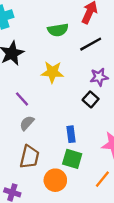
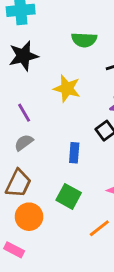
blue rectangle: (71, 134) -> (74, 153), moved
orange circle: (55, 180) -> (29, 217), moved

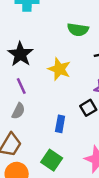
black star: (23, 56) -> (20, 54), moved, turned -30
gray semicircle: (24, 143) -> (18, 111), turned 147

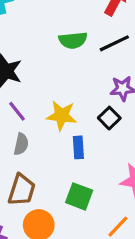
green semicircle: (78, 30) -> (73, 40), moved
yellow star: (59, 69) -> (62, 116), moved

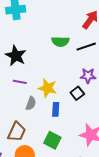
purple line: (17, 111) -> (20, 82), turned -48
gray semicircle: (21, 144) -> (31, 103), moved

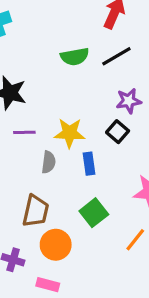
green square: (52, 140) -> (94, 213), turned 36

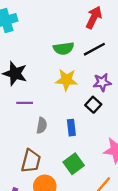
yellow star: (70, 133) -> (66, 80), moved

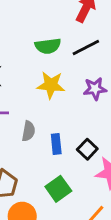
black square: (93, 105) -> (87, 149), moved
gray semicircle: (42, 125) -> (28, 131), moved

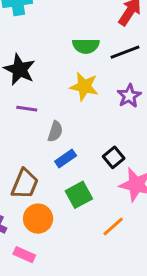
purple star: (95, 89) -> (129, 96), turned -30
blue rectangle: (56, 144) -> (66, 159), moved, turned 54

